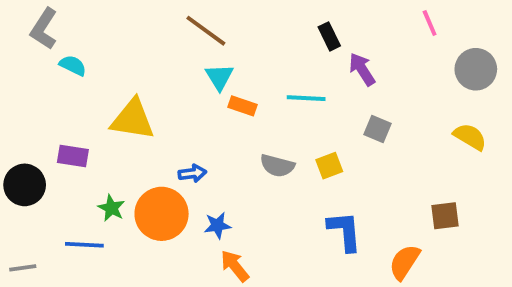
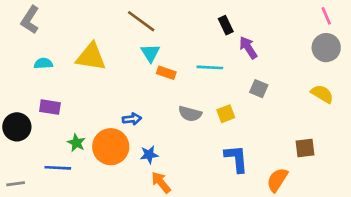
pink line: (430, 23) -> (326, 16), moved
cyan semicircle: (73, 65) -> (43, 63), moved, turned -30
yellow triangle: (133, 119) -> (91, 57), moved

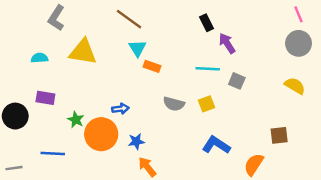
gray L-shape: (30, 20) -> (56, 18), moved
cyan line: (210, 67) -> (208, 69), moved
green star: (76, 143) -> (76, 120), moved
blue L-shape: (236, 159) -> (216, 145), turned -52

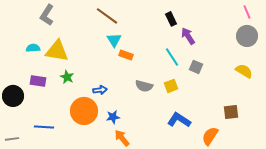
yellow triangle: (83, 52) -> (57, 51), moved
cyan line: (208, 69) -> (172, 57), turned 54
green star: (76, 120) -> (67, 77), moved

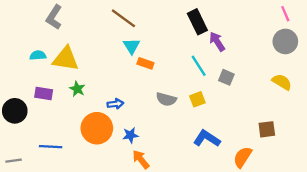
black rectangle: (171, 19) -> (197, 22), size x1.5

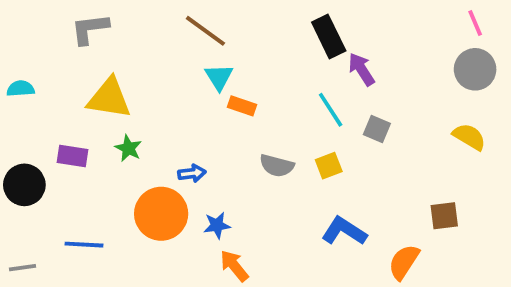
gray L-shape: (54, 17) -> (90, 29), turned 50
cyan semicircle: (38, 55) -> (21, 89), moved

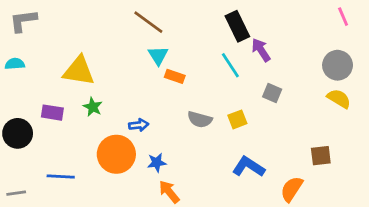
gray L-shape: (90, 29) -> (23, 21), moved
gray circle: (475, 69) -> (338, 65), moved
cyan line: (331, 110) -> (230, 65), moved

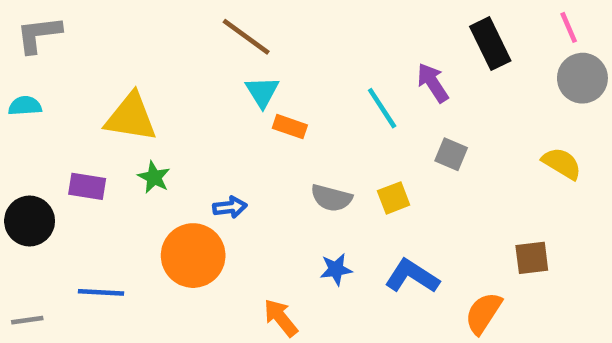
black rectangle: (237, 26) -> (490, 44), moved
gray circle: (338, 65) -> (582, 78), moved
blue star: (157, 163) -> (336, 269), moved

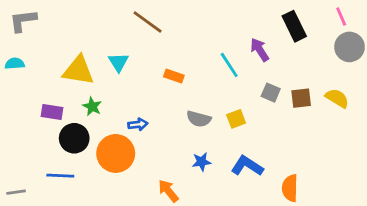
cyan triangle: (262, 92) -> (118, 62), moved
black circle: (30, 221) -> (74, 138), moved
brown square: (532, 258) -> (301, 98), moved
orange semicircle: (483, 313) -> (290, 188), turned -32

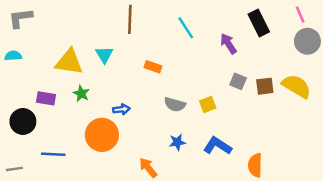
brown line: (148, 22) -> (130, 19), turned 56
cyan line: (229, 65) -> (186, 28), moved
yellow semicircle: (337, 98) -> (296, 86), size x1.4
black circle: (74, 138) -> (23, 121), moved

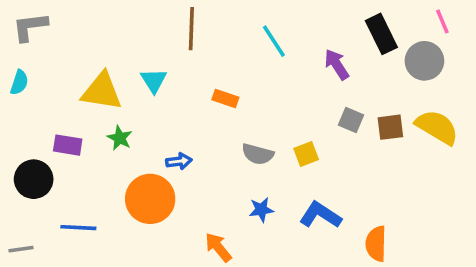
gray circle: (307, 41) -> (424, 61), moved
cyan semicircle: (13, 56) -> (19, 82), turned 112

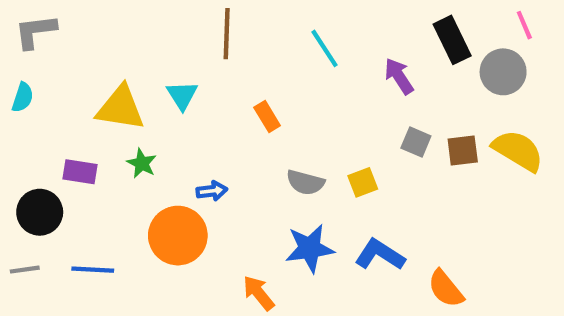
orange rectangle: (225, 99) -> (267, 117), turned 40
blue star: (261, 210) -> (310, 248), size x1.6
orange semicircle: (376, 244) -> (446, 289), turned -40
gray line: (21, 249) -> (25, 270), moved

